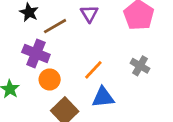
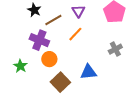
gray cross: (140, 66) -> (115, 49), turned 32
orange line: (93, 70) -> (75, 34), moved

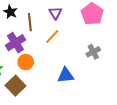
brown line: (53, 20) -> (30, 22), turned -66
purple cross: (39, 40) -> (15, 43), turned 36
brown square: (60, 82) -> (15, 86), moved

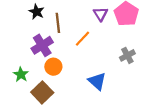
purple triangle: (55, 13) -> (100, 14), moved
blue triangle: (66, 75) -> (97, 81), turned 48

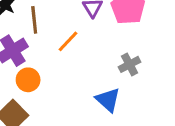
blue triangle: (97, 81) -> (108, 100), moved

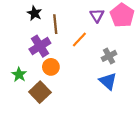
gray cross: (129, 64) -> (109, 56), moved

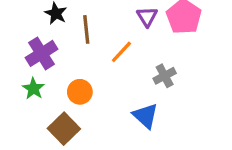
purple cross: (40, 46) -> (41, 53), moved
green star: (19, 75) -> (33, 89), moved
blue triangle: (108, 81) -> (145, 116), moved

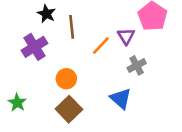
purple triangle: (147, 17) -> (126, 36), moved
green star: (33, 89) -> (17, 103), moved
brown square: (64, 129) -> (69, 109), moved

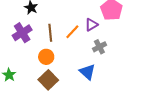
brown line: (72, 27) -> (50, 33), moved
purple triangle: (126, 36) -> (91, 25), turned 32

